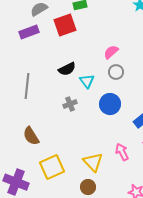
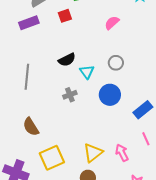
red square: (65, 25) -> (65, 16), size x0.6
pink semicircle: (111, 52) -> (112, 23), moved
pink arrow: (122, 152) -> (122, 153), moved
yellow triangle: (93, 162) -> (93, 153), turned 35

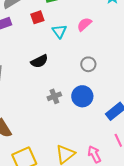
cyan triangle: (87, 72) -> (59, 31), moved
gray cross: (70, 95) -> (54, 96), moved

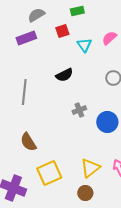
blue circle: (82, 96) -> (107, 122), moved

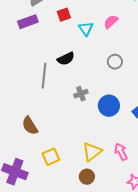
gray line: (24, 92) -> (44, 76), moved
yellow square: (49, 173) -> (51, 157), size x0.7

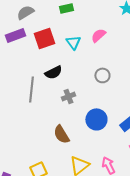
red square: (64, 15) -> (44, 38), moved, size x1.5
gray cross: (81, 94) -> (68, 96), moved
brown semicircle: (30, 126) -> (61, 134), moved

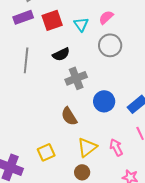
gray circle: (102, 75) -> (110, 45), moved, size x1.5
gray line: (31, 89) -> (26, 60), moved
gray cross: (68, 96) -> (76, 78), size x1.5

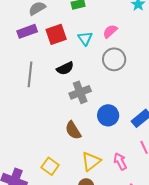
yellow square: (46, 152) -> (50, 166), turned -30

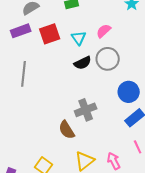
black semicircle: (65, 68) -> (83, 63), moved
gray cross: (80, 92) -> (86, 110), moved
blue circle: (108, 115) -> (129, 92), moved

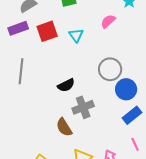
pink semicircle: (104, 31) -> (108, 21), moved
gray circle: (108, 59) -> (110, 69), moved
black semicircle: (83, 63) -> (66, 85), moved

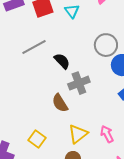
gray line: (21, 71) -> (34, 47), moved, turned 55
black semicircle: (66, 85) -> (62, 61), turned -108

